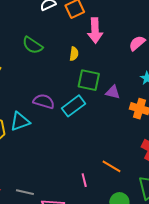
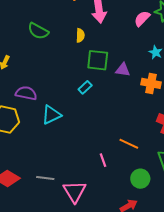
purple semicircle: (44, 101) -> (26, 93), moved
cyan rectangle: (73, 106) -> (85, 87), size x0.6
cyan triangle: (20, 121) -> (51, 115), moved

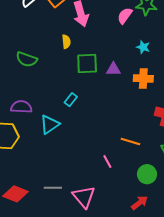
green semicircle: (38, 31) -> (27, 59), moved
cyan rectangle: (85, 87) -> (71, 100), moved

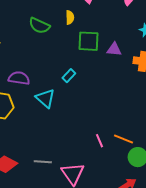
green semicircle: (27, 59) -> (39, 26), moved
cyan triangle: (50, 124) -> (45, 98), turned -50
orange line: (130, 141) -> (123, 139), moved

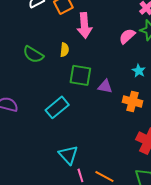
cyan rectangle: (69, 76) -> (57, 107), size x1.6
cyan triangle: (45, 98) -> (68, 155), moved

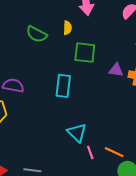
purple triangle: (105, 86) -> (116, 70), moved
cyan rectangle: (57, 107) -> (63, 86), turned -40

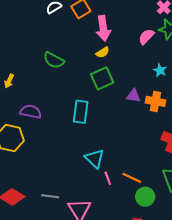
yellow semicircle: (67, 28) -> (103, 52), moved, turned 56
green square: (85, 53) -> (102, 78), turned -30

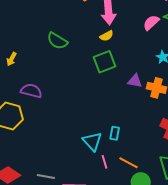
cyan rectangle: (81, 112) -> (115, 133), moved, size x0.6

